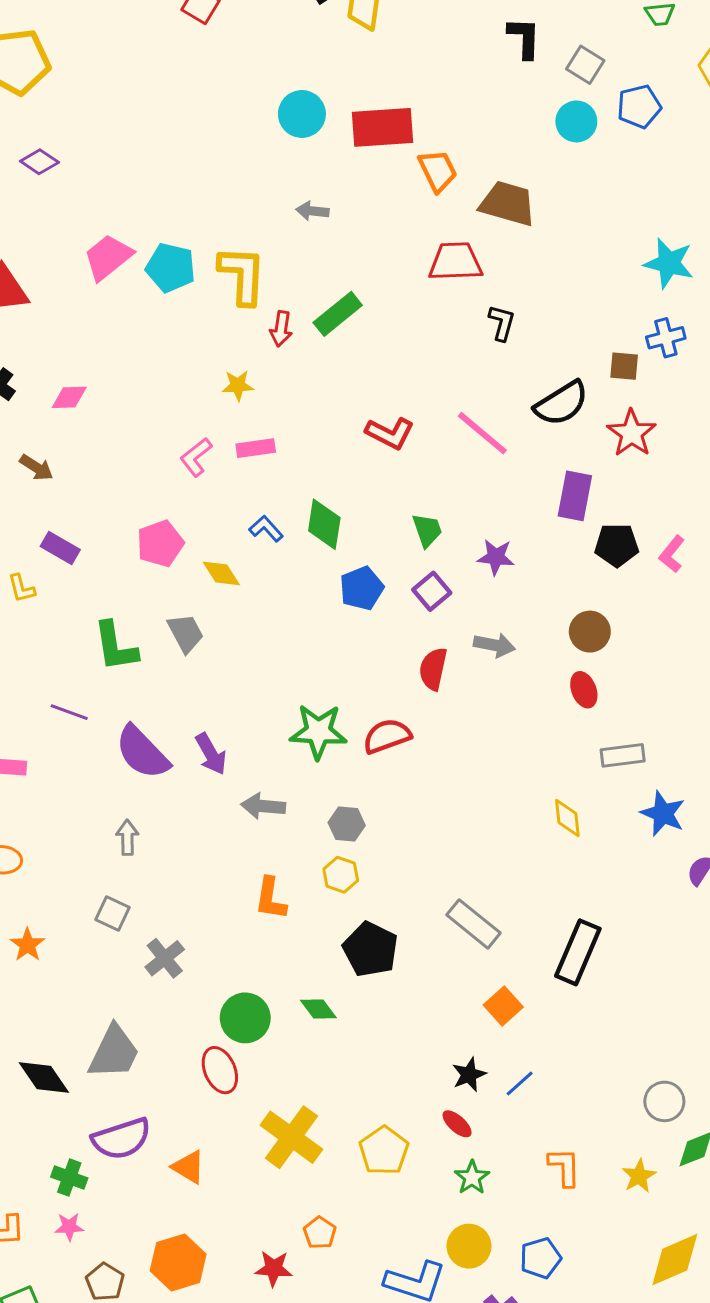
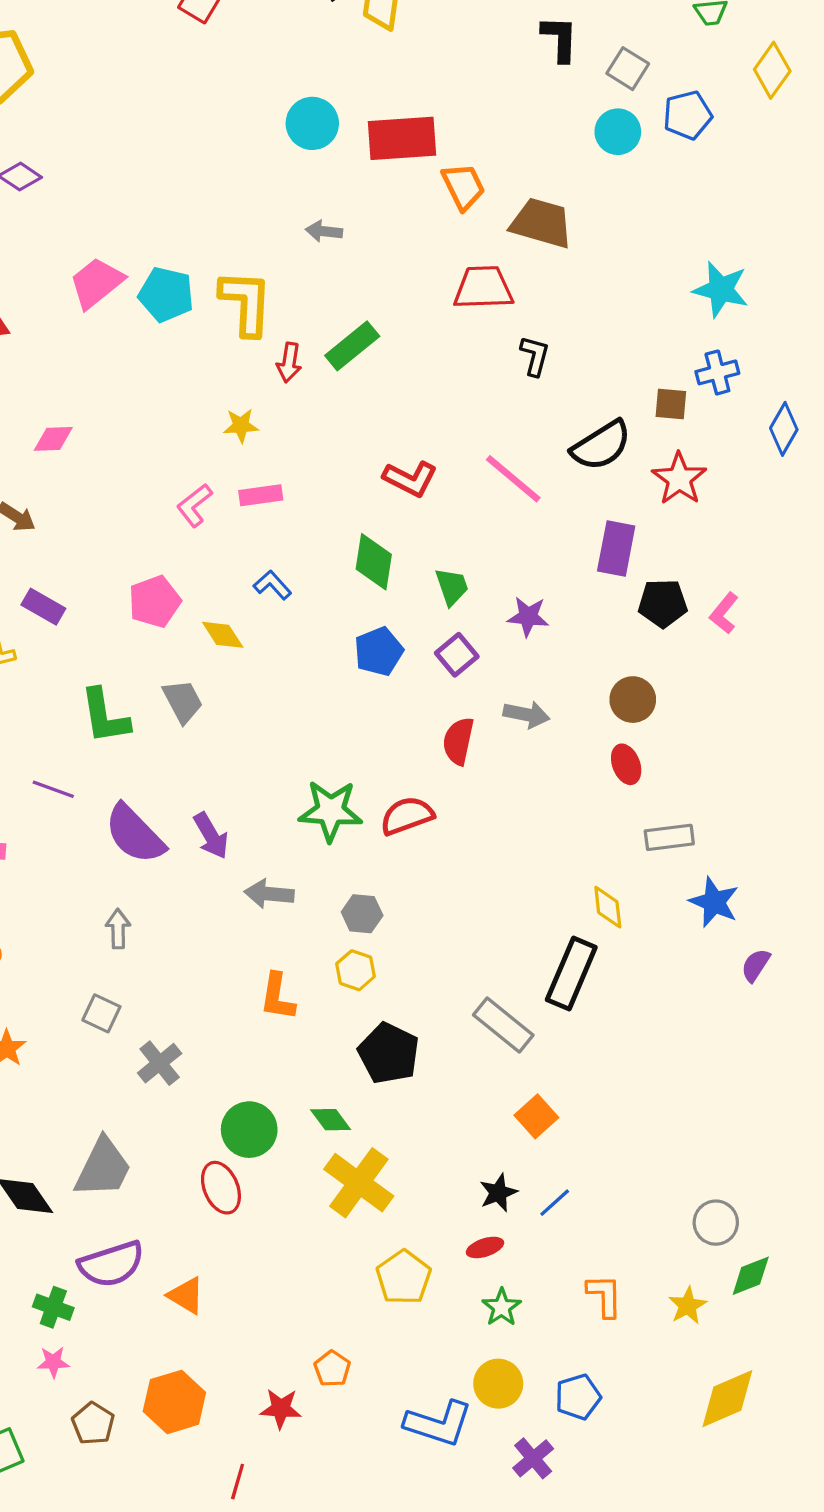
green diamond: (324, 524) -> (374, 562), moved
black rectangle: (578, 952) -> (571, 974), moved
red ellipse: (457, 1124) -> (485, 1247), turned -60
yellow cross: (291, 1137) -> (359, 1183), moved

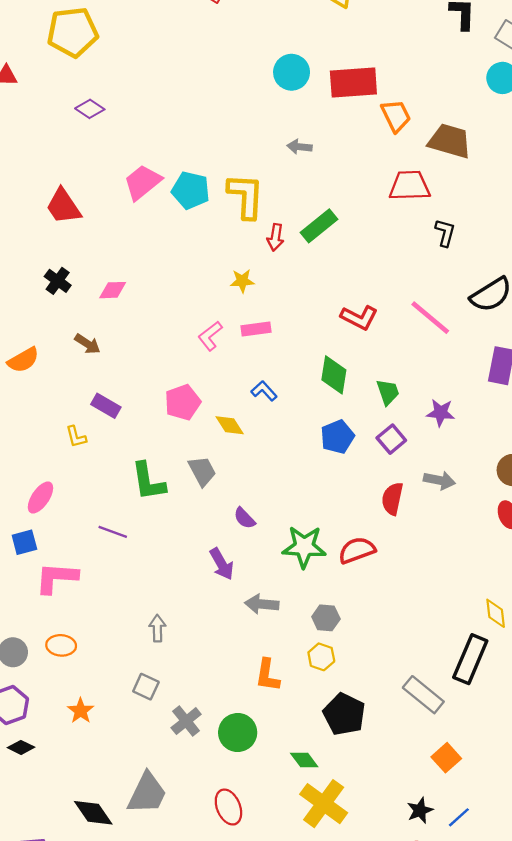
purple semicircle: (135, 834) -> (245, 518), moved, size x0.5
green circle: (249, 1130) -> (238, 732), moved

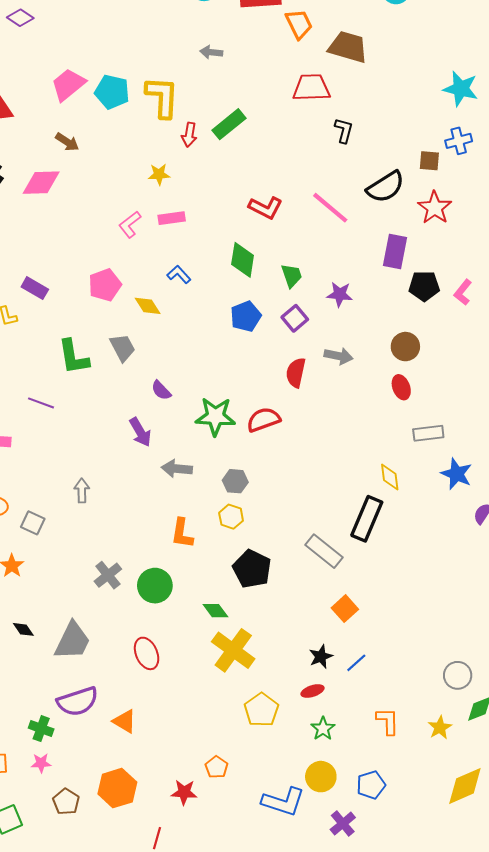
pink diamond: (113, 290) -> (41, 183), size x1.5
brown arrow: (87, 344) -> (67, 142), moved
gray square: (146, 687) -> (33, 523), moved
black diamond: (93, 813) -> (23, 629), moved, size x0.6

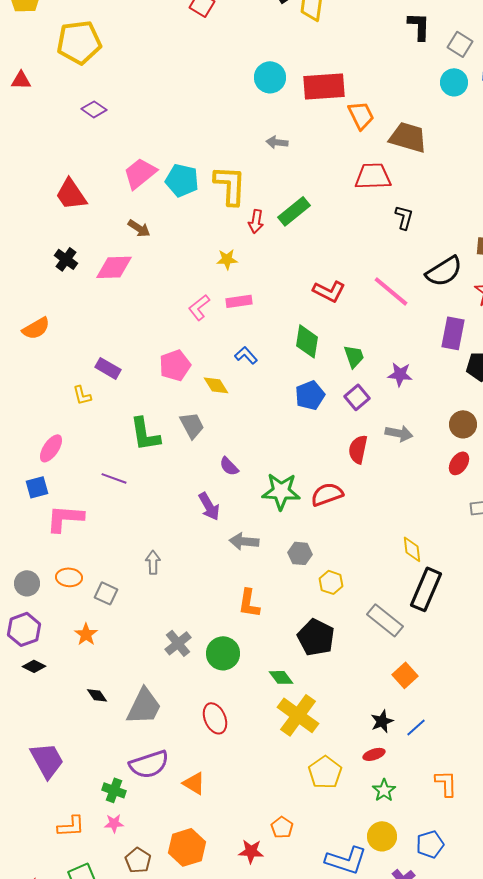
red ellipse: (401, 387) -> (459, 463), turned 55
yellow diamond: (390, 477) -> (412, 549), moved
yellow hexagon: (231, 517) -> (331, 582), moved

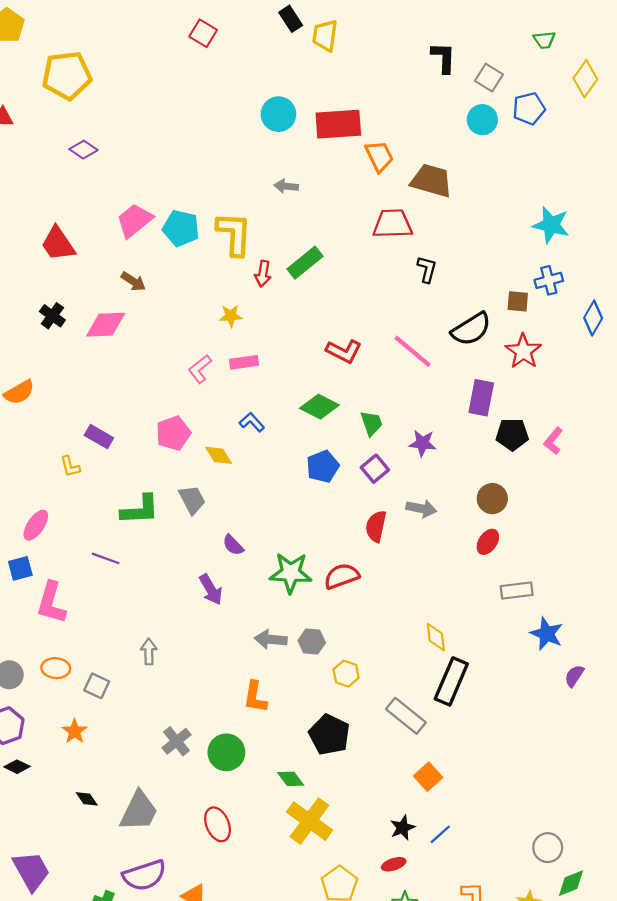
green diamond: (307, 341) -> (319, 407), turned -72
green L-shape: (145, 434) -> (140, 510), turned -84
pink L-shape: (65, 518) -> (51, 603), turned -78
gray arrow: (244, 541) -> (271, 639), moved

